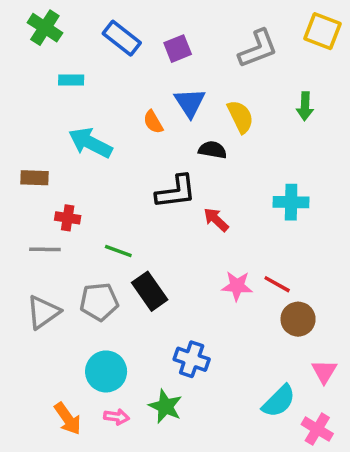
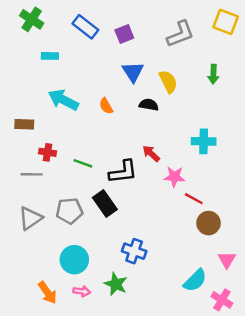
orange semicircle: (153, 122) -> (106, 106), moved
black L-shape: (176, 192) -> (123, 172), moved
green line: (118, 251) -> (83, 163), moved
pink star: (237, 286) -> (174, 177), moved

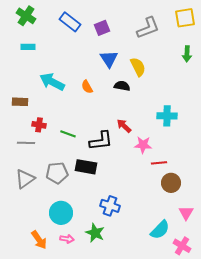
yellow square: (226, 22) -> (185, 18), turned -30
cyan rectangle: (50, 56) -> (28, 47), moved
green arrow: (213, 74) -> (187, 54), moved
red line: (194, 199) -> (159, 163), turned -35
black rectangle: (105, 204) -> (86, 167), turned -45

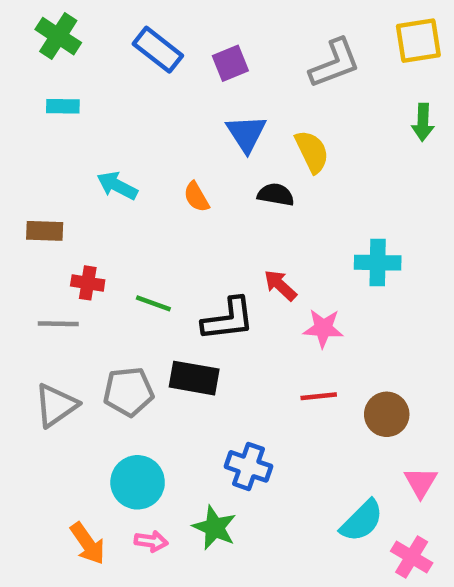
cyan arrow: (52, 82) -> (117, 186), size x0.7
red line: (159, 163) -> (319, 396), moved

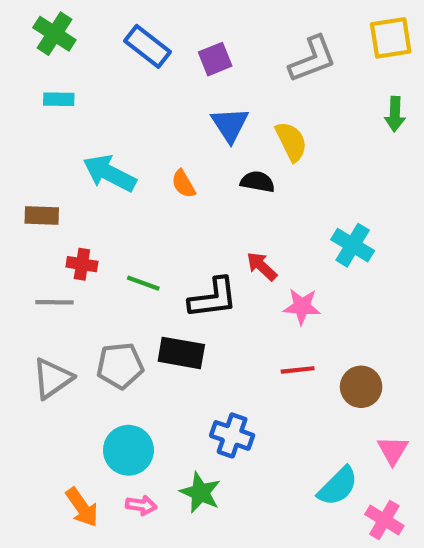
cyan arrow: (117, 186) -> (109, 173), size x1.4
cyan cross: (378, 263) -> (353, 245), turned 30

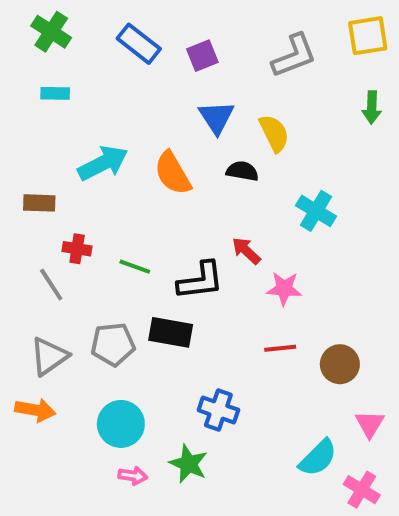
cyan arrow: (109, 173) -> (103, 163), turned 126
orange semicircle: (183, 184) -> (173, 173), size x1.6
cyan cross: (353, 245) -> (316, 211), moved
gray line: (54, 302) -> (51, 285), turned 56
orange arrow: (82, 507) -> (35, 410), moved, turned -45

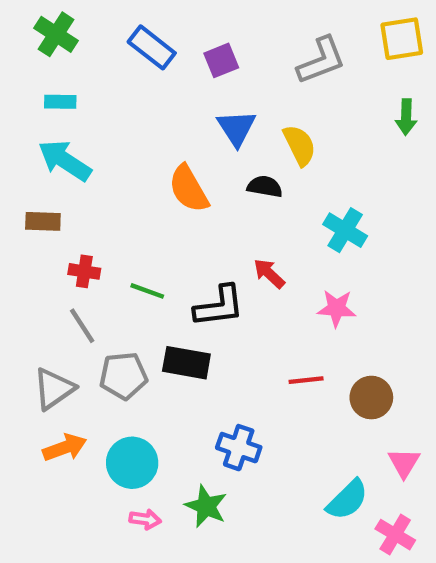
cyan arrow: (103, 163) -> (65, 160), moved, turned -120
gray line: (51, 285) -> (82, 326), moved
pink star: (284, 289) -> (337, 308), moved
orange arrow: (35, 410) -> (65, 448), moved, turned -30

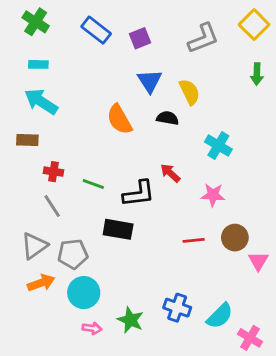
yellow square: (402, 39) -> (254, 25), turned -36
gray pentagon: (123, 376) -> (73, 254), moved
brown circle: (371, 398) -> (235, 238), moved
blue cross: (239, 448) -> (177, 308), moved
pink triangle: (404, 463) -> (258, 261), moved

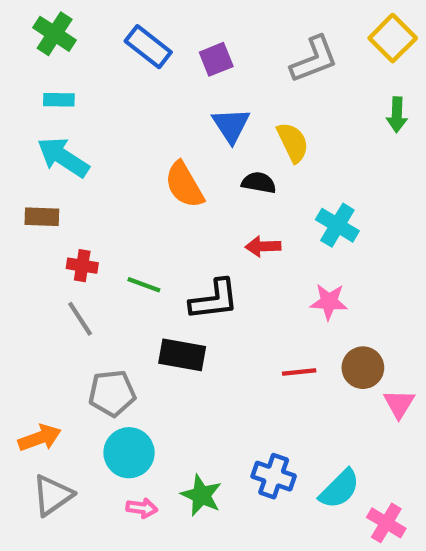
red arrow: (170, 173) -> (263, 246), moved, turned -45
gray triangle: (34, 246) -> (52, 495), moved
orange arrow: (41, 283) -> (40, 438), moved

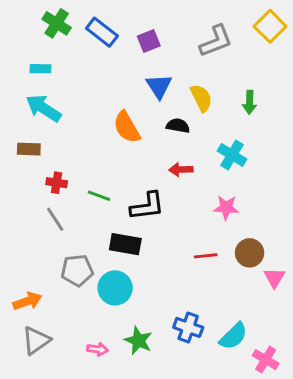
green cross: (55, 34) -> (57, 23), moved
green arrow: (397, 115) -> (250, 102), moved
cyan circle: (129, 453) -> (115, 288), moved

